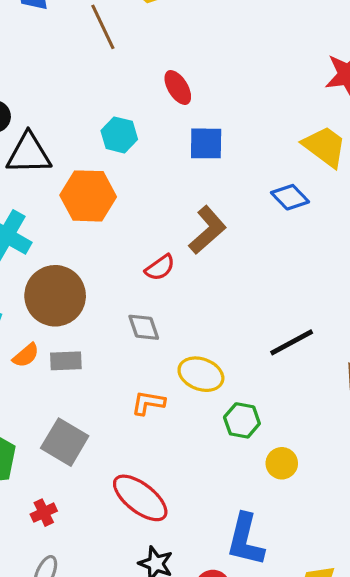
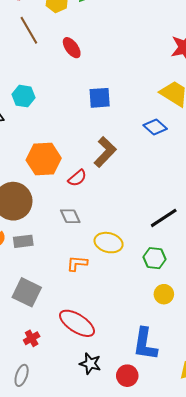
red ellipse: (178, 87) -> (72, 48), moved
cyan hexagon: (119, 135) -> (24, 96), moved
orange hexagon: (88, 196) -> (44, 159), moved
green hexagon: (242, 420) -> (155, 258), moved
red cross: (44, 513) -> (32, 338), moved

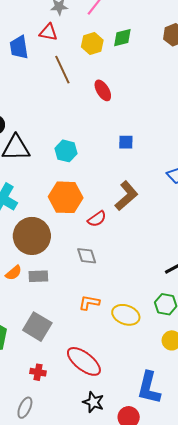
cyan hexagon: (24, 96) -> (66, 151), moved
blue square: (100, 98) -> (126, 142), size x0.7
yellow ellipse: (109, 243) -> (126, 315), moved
red cross: (32, 338) -> (38, 372), turned 35

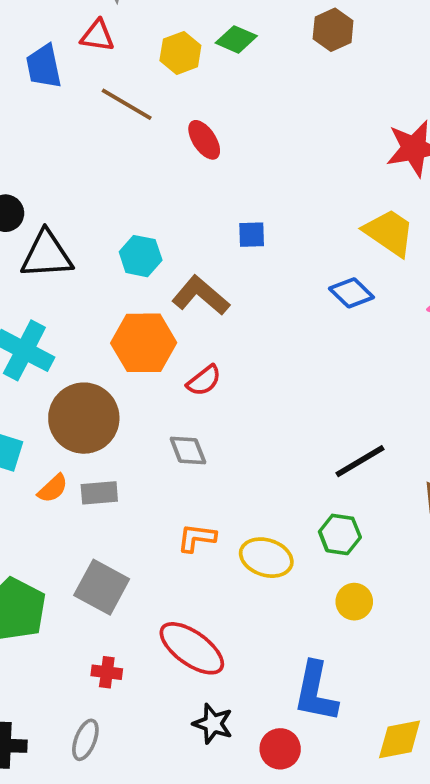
green diamond: (122, 38) -> (236, 39), turned 40
brown line: (62, 70) -> (127, 104), turned -32
brown L-shape: (126, 196) -> (201, 296), moved, turned -96

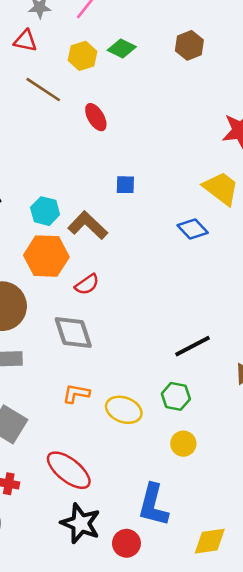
cyan hexagon: (141, 256) -> (45, 211), moved
gray diamond: (188, 450) -> (73, 333), size x1.5
black star: (213, 724) -> (81, 523), size x1.4

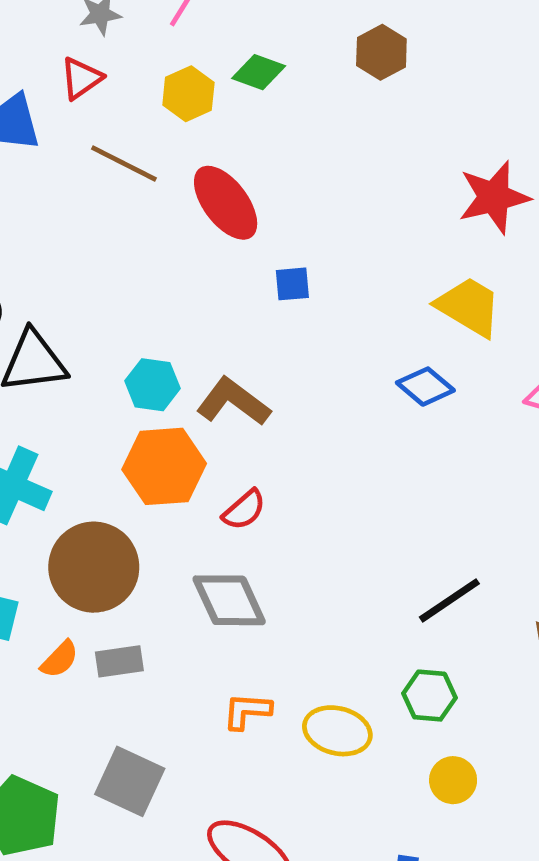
red triangle: (25, 41) -> (81, 78), turned -40
red ellipse: (96, 117) -> (226, 203), size x1.5
blue square: (125, 185) -> (292, 284), moved

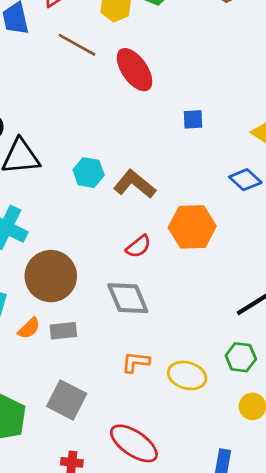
blue square: (292, 284) -> (193, 119), moved
orange hexagon: (164, 466) -> (192, 227), moved

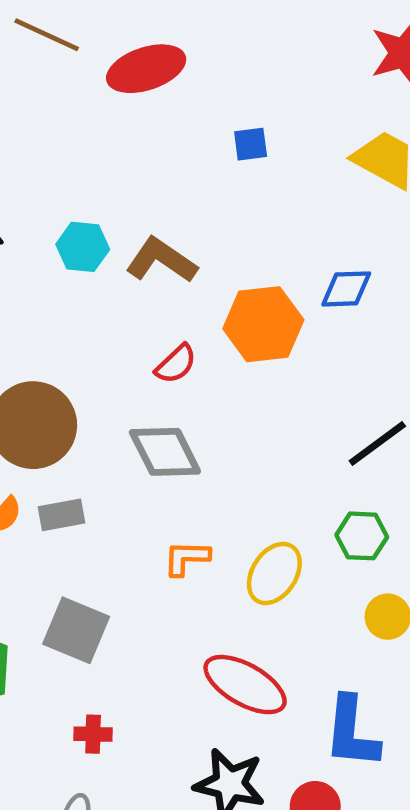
red ellipse: (135, 70) -> (146, 69), turned -69
blue diamond: (245, 180) -> (346, 289), moved, turned -40
yellow ellipse: (187, 375) -> (274, 574), turned -69
red ellipse: (134, 443) -> (245, 685), moved

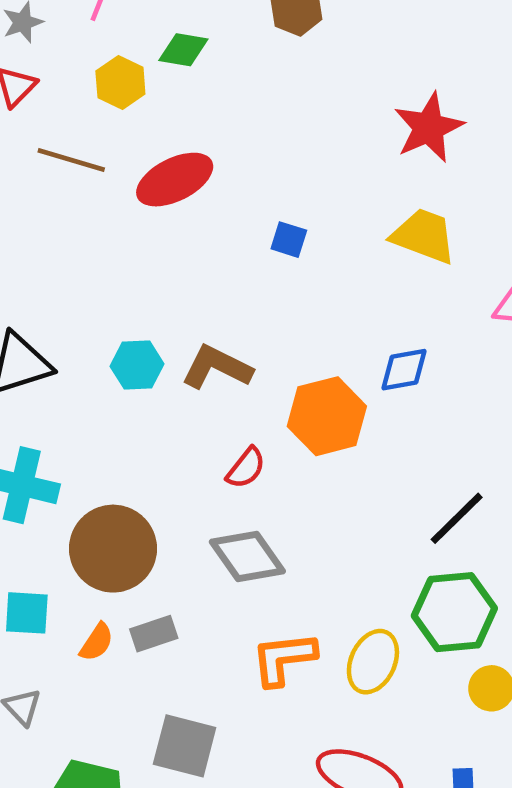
blue square: (251, 144) -> (289, 240), turned 33
green hexagon: (362, 536) -> (454, 612), size x1.6
orange L-shape: (186, 558) -> (284, 659), size x1.4

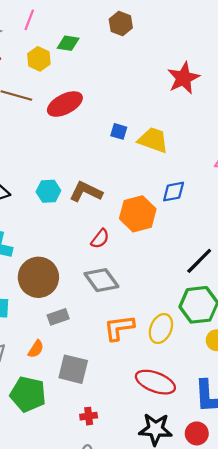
yellow trapezoid: (424, 236) -> (153, 140), moved
orange semicircle: (97, 642) -> (36, 349), moved

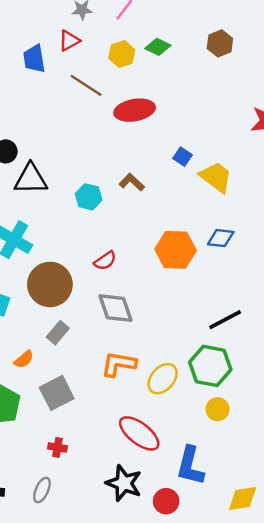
brown L-shape: (86, 192) -> (132, 182), moved, size x0.7
red semicircle: (100, 239) -> (105, 261), moved
gray rectangle: (58, 317) -> (58, 333), turned -48
gray square: (73, 369) -> (57, 393), turned 32

